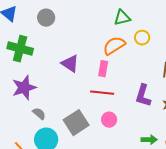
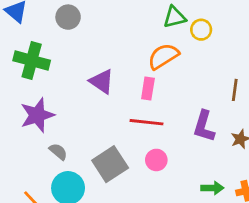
yellow circle: (142, 38) -> (201, 30), moved

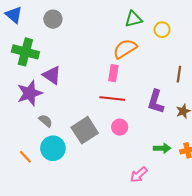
yellow circle: (201, 30) -> (162, 30), moved
purple triangle: (102, 82) -> (52, 75), moved

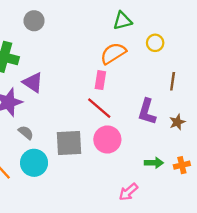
yellow circle: (162, 30) -> (155, 43), moved
red line: (112, 98) -> (99, 108), turned 35
pink circle: (120, 127) -> (107, 139), size x1.5
gray square: (85, 130) -> (69, 143), turned 30

